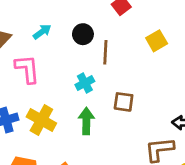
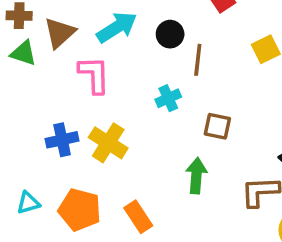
cyan arrow: (42, 32) -> (117, 27), size x1.6
green arrow: (86, 121) -> (196, 176), moved

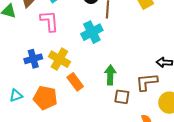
cyan cross: (168, 98) -> (92, 32), size x1.5
brown square: (217, 126) -> (122, 97), moved
orange rectangle: (138, 217) -> (75, 82), moved

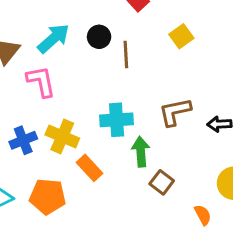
cyan cross: (92, 32) -> (117, 120), moved, turned 30
brown L-shape: (147, 82) -> (175, 112), moved
brown square: (122, 97) -> (162, 182), turned 35

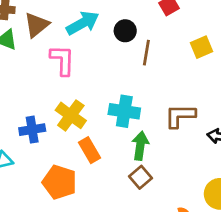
blue cross: (23, 140) -> (32, 130), moved
brown square: (162, 182) -> (140, 177), moved
orange pentagon: (48, 196) -> (60, 182), moved

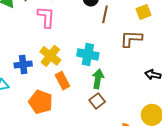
brown L-shape: (180, 116) -> (131, 39), moved

